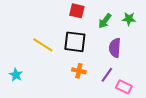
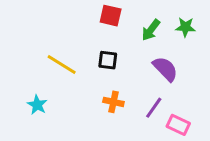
black square: (75, 42) -> (108, 60), size x0.6
purple semicircle: (115, 48) -> (165, 69), turned 132
cyan star: (16, 75) -> (37, 105), moved

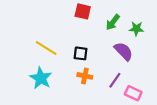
green star: (185, 27) -> (136, 29), moved
black square: (108, 60) -> (81, 53), moved
cyan star: (37, 105) -> (41, 78), moved, size x1.5

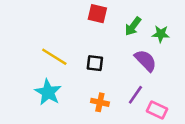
orange cross: (85, 76) -> (100, 102), moved

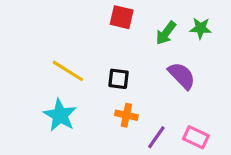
green star: (161, 34) -> (201, 28), moved
purple line: (135, 95) -> (156, 137), moved
orange cross: (100, 102) -> (126, 115), moved

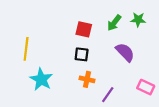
red square: (122, 17) -> (84, 29), moved
yellow line: (68, 71) -> (26, 49), moved, turned 65
pink rectangle: (196, 137) -> (146, 87), moved

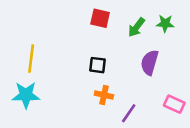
red square: (84, 29) -> (100, 18), moved
purple semicircle: (125, 52) -> (150, 62), turned -120
cyan star: (41, 79) -> (26, 95), moved, turned -30

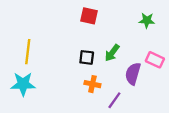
green arrow: (136, 27) -> (112, 53), moved
purple semicircle: (150, 62) -> (133, 74), moved
pink rectangle: (174, 104) -> (155, 60), moved

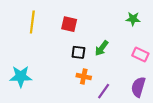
red square: (89, 16) -> (69, 24), moved
yellow line: (28, 52) -> (32, 22), moved
purple semicircle: (133, 74) -> (138, 87), moved

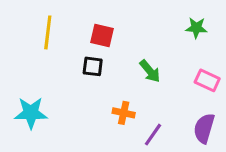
green arrow: (102, 48) -> (150, 71), turned -77
black square: (78, 52) -> (93, 66), moved

